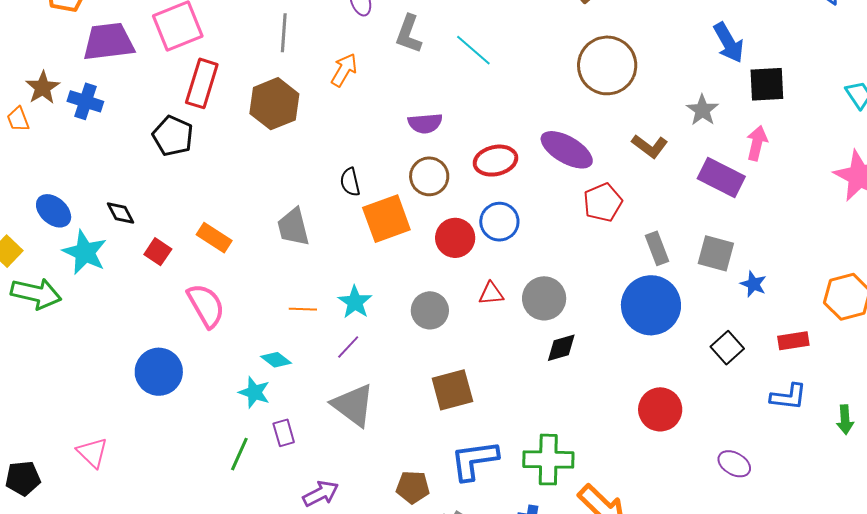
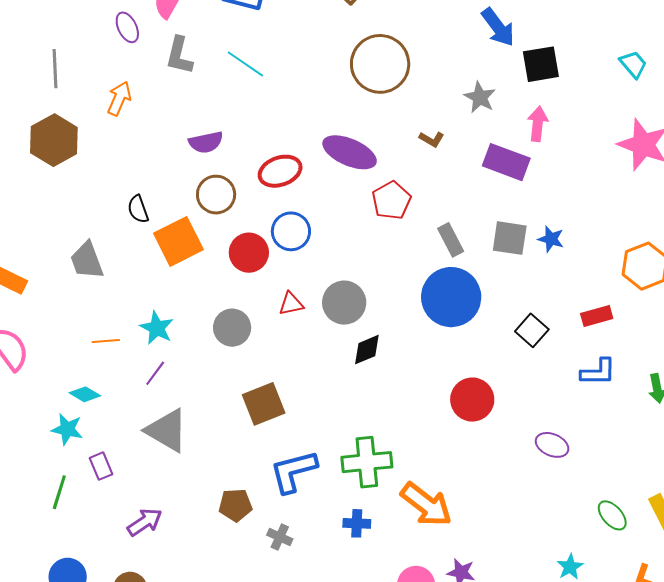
brown L-shape: (650, 146) -> (432, 139), size x0.7
blue star: (753, 284) -> (551, 239), moved

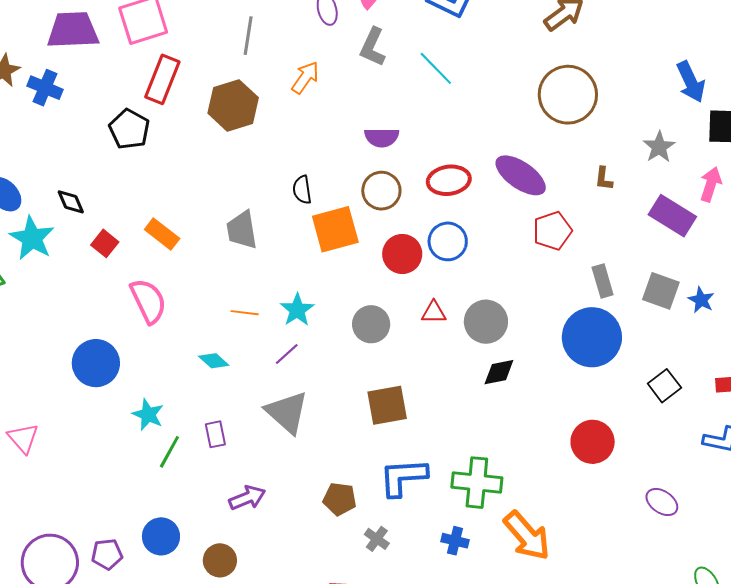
brown L-shape: (432, 139) -> (604, 179), turned 55
cyan star: (67, 429) -> (148, 415), moved

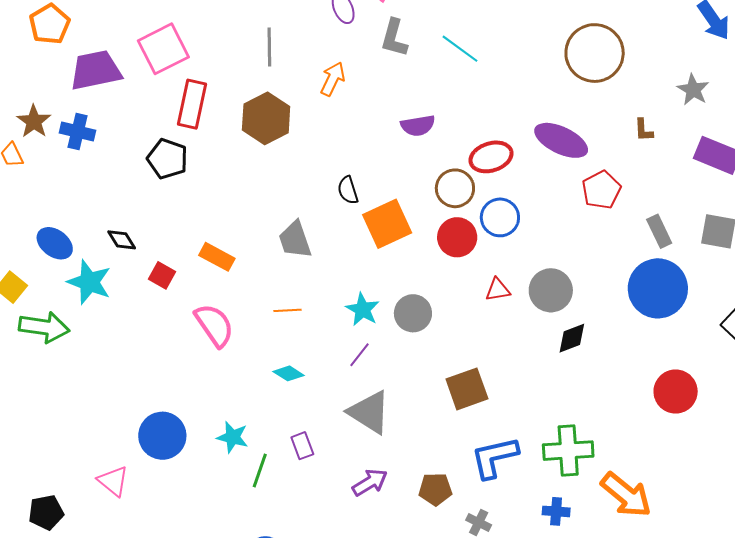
brown circle: (381, 191) -> (455, 188), moved
orange line: (245, 313) -> (288, 310), moved
gray circle: (371, 324) -> (413, 313), moved
blue circle: (96, 363) -> (162, 436), moved
purple arrow: (247, 498) -> (370, 482), moved

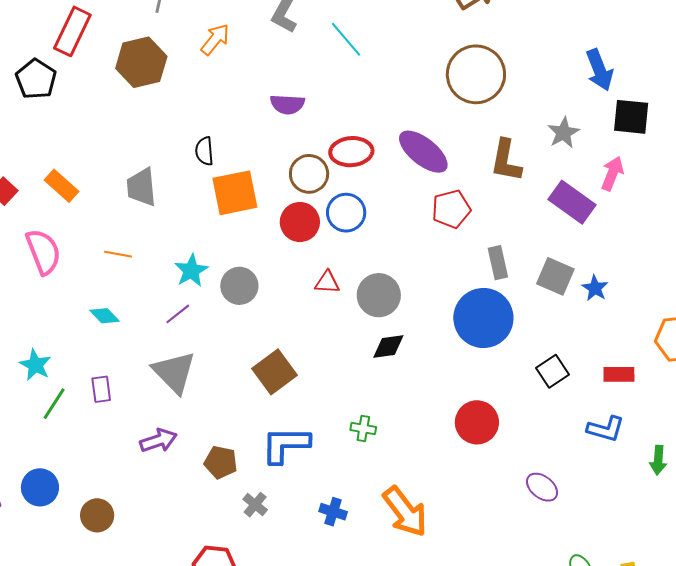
brown L-shape: (644, 130) -> (506, 161), size x1.8
brown square: (467, 389) -> (275, 372), turned -30
green cross: (568, 451) -> (363, 429), moved, size x0.5

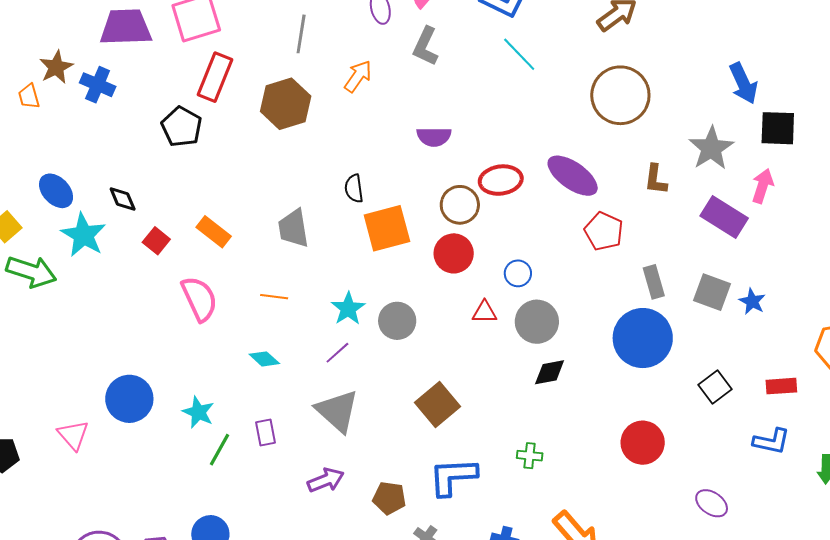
cyan line: (346, 39) -> (519, 54), moved
gray star: (563, 133) -> (711, 148), size x1.4
brown L-shape: (506, 161) -> (656, 179), size x0.7
red pentagon: (451, 209) -> (604, 231), turned -30
blue circle: (346, 213) -> (518, 273), moved, size x0.7

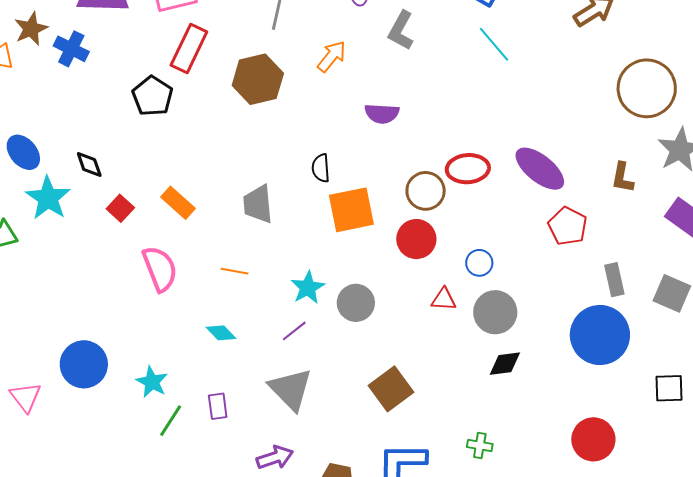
brown circle: (620, 95) -> (647, 88), moved
purple semicircle: (434, 137) -> (382, 114), moved
black square: (715, 387) -> (669, 388), turned 32

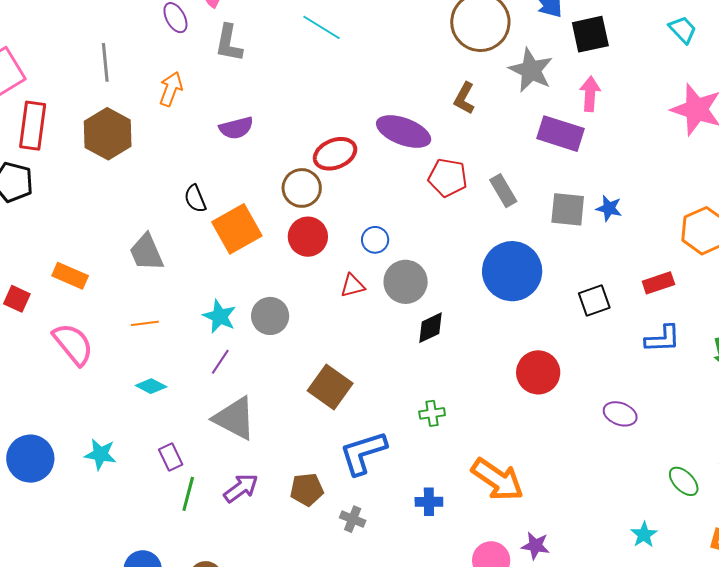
brown L-shape: (622, 178) -> (464, 98), moved, turned 36
gray rectangle: (614, 280) -> (503, 191), moved
green line: (171, 421) -> (188, 494), moved

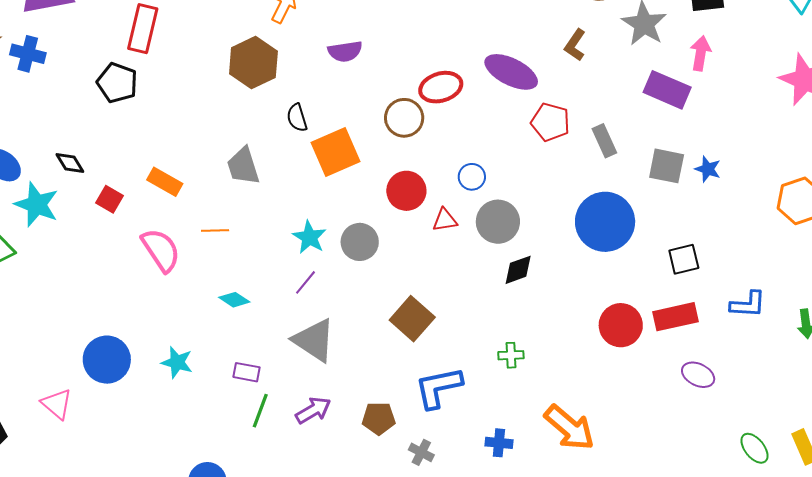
brown hexagon: (108, 134) -> (253, 63), moved
red circle: (308, 237) -> (406, 191), moved
red rectangle: (658, 283) -> (675, 317), moved, size x1.4
orange line: (145, 323) -> (215, 230), moved
purple rectangle: (171, 457) -> (246, 372), turned -60

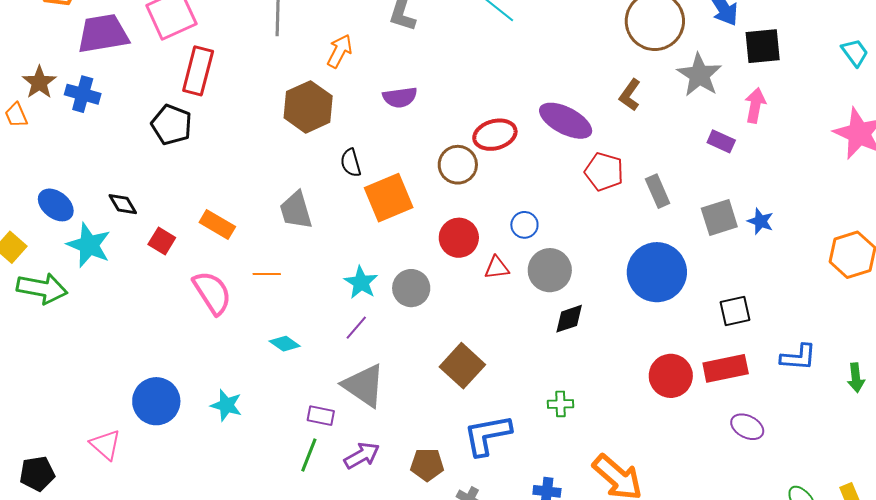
purple rectangle: (667, 90) -> (721, 141), size x0.6
gray square: (667, 166) -> (719, 217), turned -30
purple rectangle: (246, 372) -> (321, 416), moved

